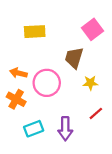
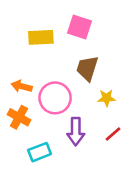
pink square: (93, 29) -> (80, 27), moved, turned -35
purple arrow: (65, 129) -> (76, 131), moved

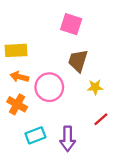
yellow rectangle: (41, 37) -> (16, 50), moved
purple arrow: (76, 131) -> (68, 139), moved

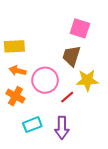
pink square: (71, 24) -> (80, 28), moved
yellow star: (95, 87) -> (87, 80), size x1.5
red line: (101, 119) -> (67, 97), moved

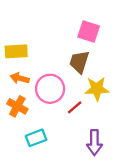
purple arrow: (62, 128) -> (94, 143), moved

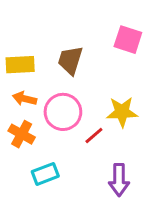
pink square: (89, 32) -> (128, 40), moved
brown trapezoid: (79, 62) -> (70, 60), moved

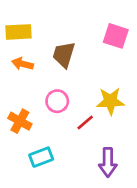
yellow rectangle: (20, 65) -> (19, 32), moved
orange arrow: (25, 99) -> (23, 64), moved
pink circle: (63, 112) -> (57, 101), size x0.7

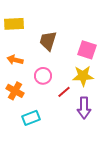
pink square: (116, 36) -> (87, 50), moved
orange arrow: (23, 64) -> (15, 60), moved
purple arrow: (108, 162) -> (84, 108), moved

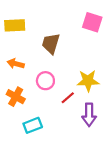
pink square: (87, 50) -> (92, 22), moved

